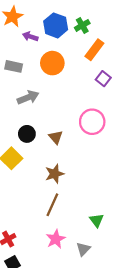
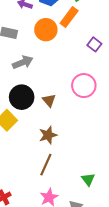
orange rectangle: (94, 50) -> (69, 17), moved
black circle: (27, 134) -> (22, 97), size x1.5

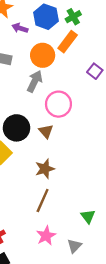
gray arrow: (23, 62) -> (35, 81), moved, turned -42
pink circle: (84, 86) -> (58, 104), moved

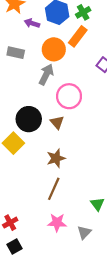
pink star: (46, 236) -> (57, 223), turned 30

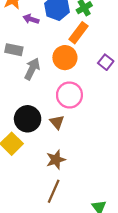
orange circle: (54, 49) -> (65, 58), moved
gray arrow: (46, 74) -> (32, 69), moved

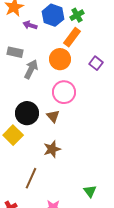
brown line: (54, 191) -> (31, 178), moved

